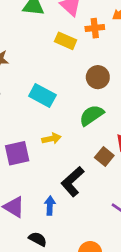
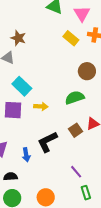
cyan rectangle: (42, 96) -> (22, 86), moved
blue arrow: (50, 206) -> (26, 155), turned 152
black semicircle: (38, 239) -> (11, 177), turned -48

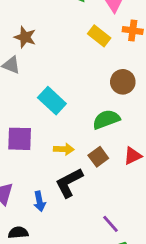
cyan rectangle: (22, 86) -> (52, 101), moved
yellow arrow: (41, 106) -> (64, 149), moved
brown square: (76, 130) -> (98, 157), moved

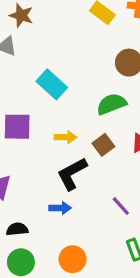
blue arrow: (40, 201) -> (60, 208), moved, turned -78
purple line: (110, 224) -> (121, 206), moved

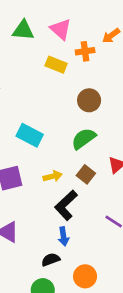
blue arrow: (60, 208) -> (64, 236), turned 96
black semicircle: (17, 229) -> (51, 260), moved

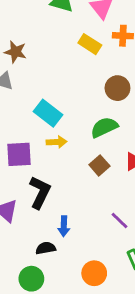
yellow arrow: (53, 176) -> (57, 142), moved
black L-shape: (66, 205) -> (40, 192), moved, turned 148
orange circle: (85, 276) -> (94, 273), moved

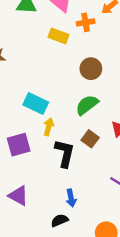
yellow arrow: (57, 142) -> (49, 127), turned -60
black L-shape: (40, 192) -> (65, 153), moved

